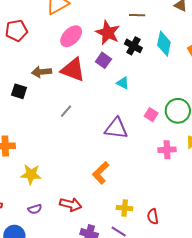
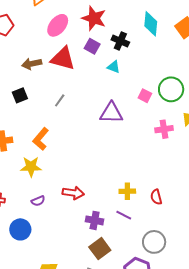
black cross: (133, 46) -> (120, 41), moved
black square: (19, 91) -> (20, 95), moved, turned -35
orange L-shape: (101, 173) -> (41, 139), moved

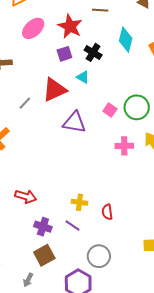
purple square: (92, 46) -> (64, 54), turned 35
red triangle: (63, 59) -> (54, 90), moved, turned -48

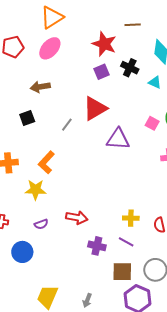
pink ellipse: (33, 28) -> (50, 48), moved
cyan triangle: (83, 77) -> (155, 82), moved
brown square: (44, 255) -> (122, 272), moved, turned 35

